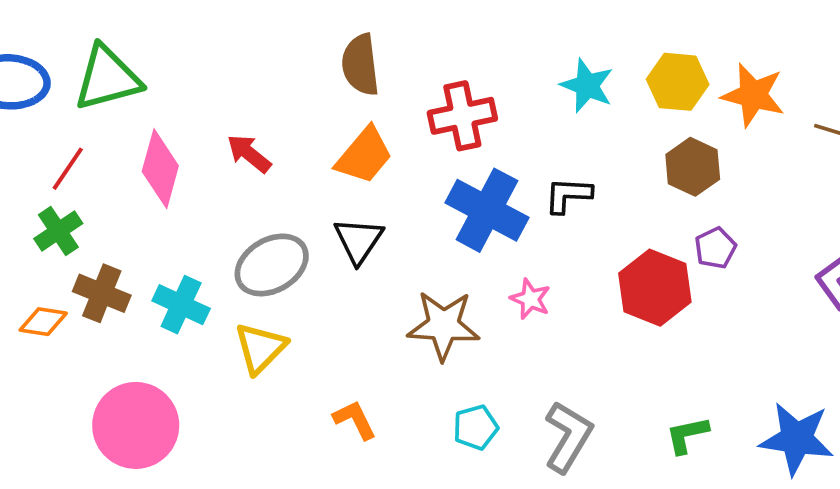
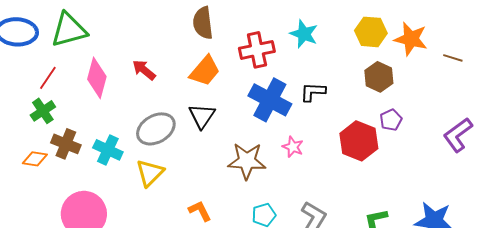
cyan star: (587, 86) -> (304, 34), moved

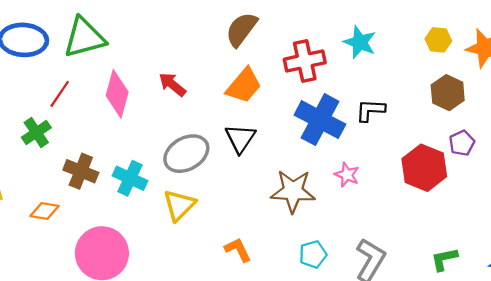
brown semicircle: (203, 23) -> (241, 29), turned 44
yellow hexagon: (371, 32) -> (438, 40), size x0.7
green cross: (43, 111) -> (36, 132), moved
orange diamond: (35, 159) -> (44, 211), moved

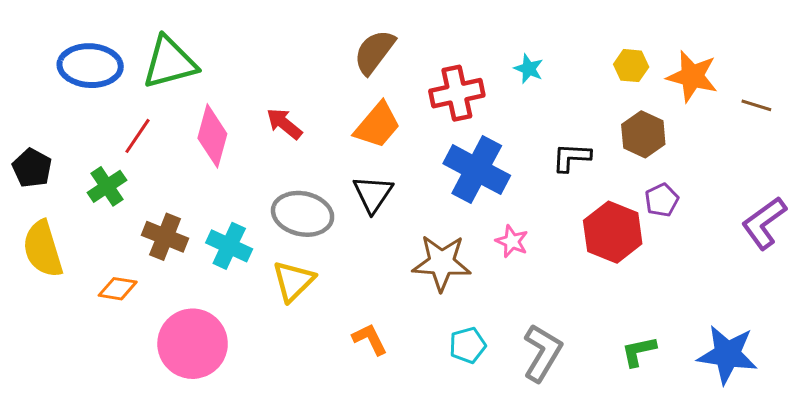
cyan star: (360, 42) -> (529, 69), size x0.7
black L-shape: (370, 110) -> (571, 157), moved
gray ellipse: (186, 154) -> (303, 214), turned 42

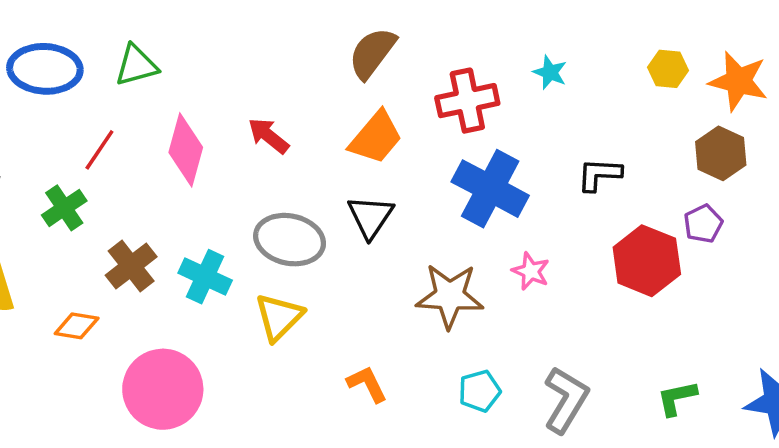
green triangle: (170, 63) -> (136, 65), size x0.7
brown hexagon: (643, 134) -> (721, 153), moved
brown cross: (165, 237) -> (131, 266), turned 30

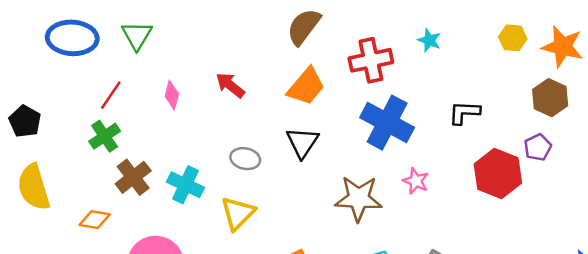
green triangle: (136, 65) -> (137, 35), turned -44
pink diamond: (186, 150) -> (172, 95), size x0.6
green cross: (64, 208) -> (105, 136), moved
gray ellipse: (290, 240) -> (245, 159), size x0.6

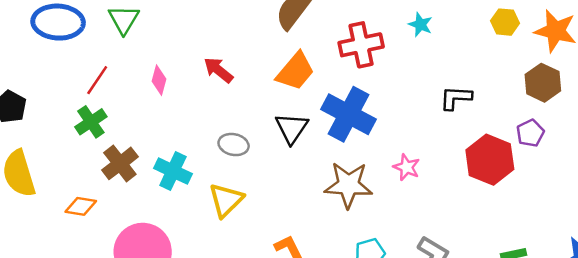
blue cross: (387, 123) -> (348, 114), moved

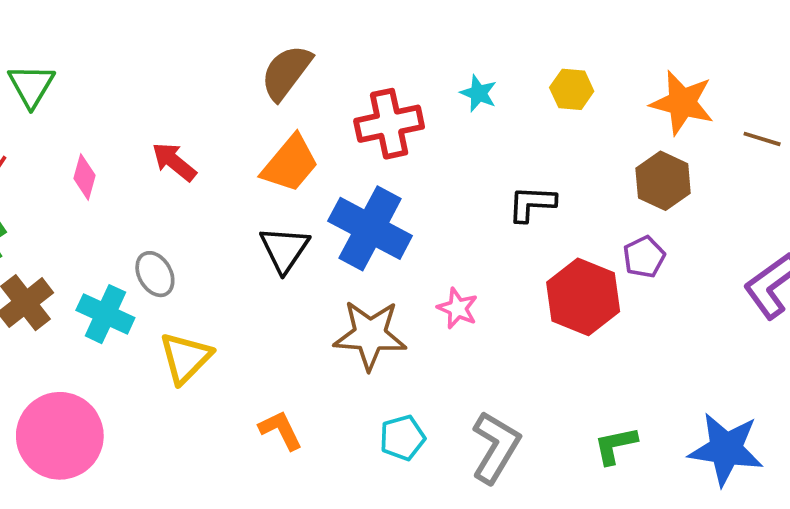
yellow hexagon: (505, 22) -> (572, 89), moved
gray ellipse: (234, 145) -> (155, 274), moved, turned 48

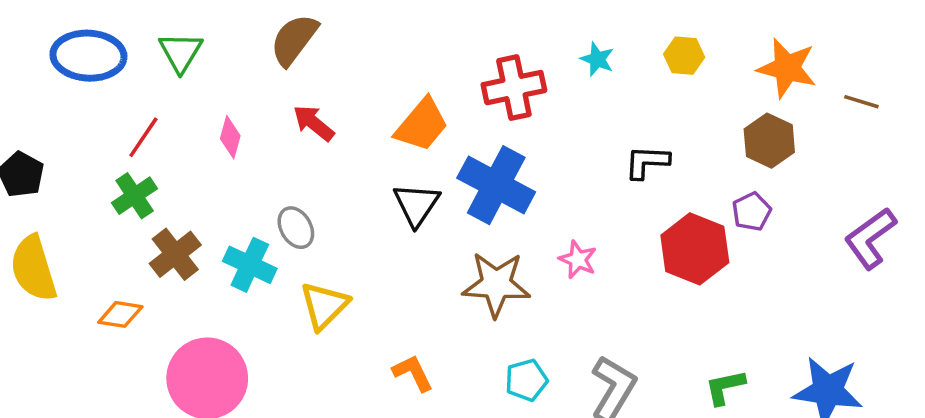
brown semicircle: (286, 72) -> (294, 40), moved

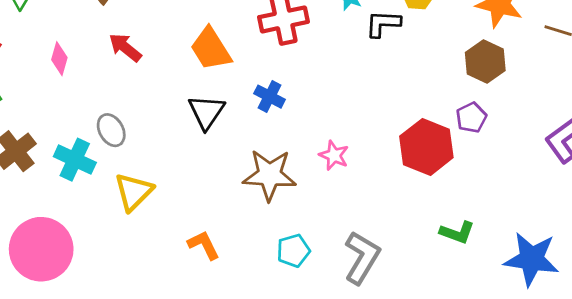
orange trapezoid: (422, 125) -> (211, 49), turned 108
black L-shape: (647, 162) -> (383, 24), moved
blue cross: (496, 185) -> (270, 97), size x0.5
green L-shape: (725, 387) -> (457, 232), moved, turned -148

